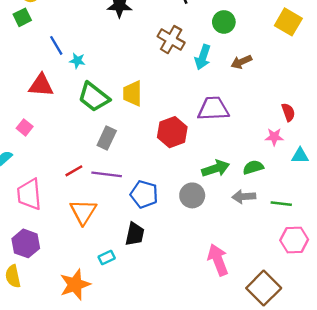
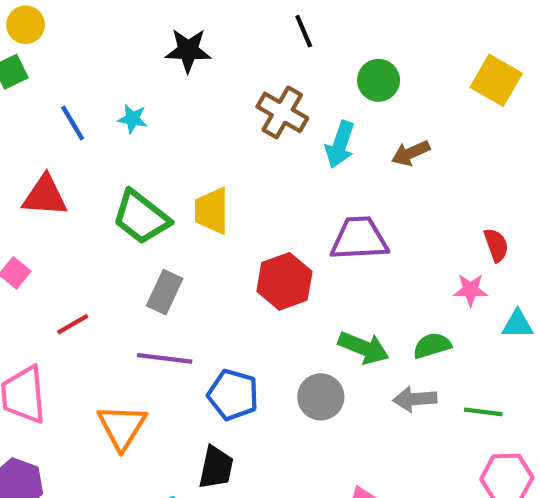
cyan star: (77, 61) -> (133, 119), moved
green arrow: (216, 168) -> (364, 348), turned 40
red line: (74, 171) -> (73, 324), moved

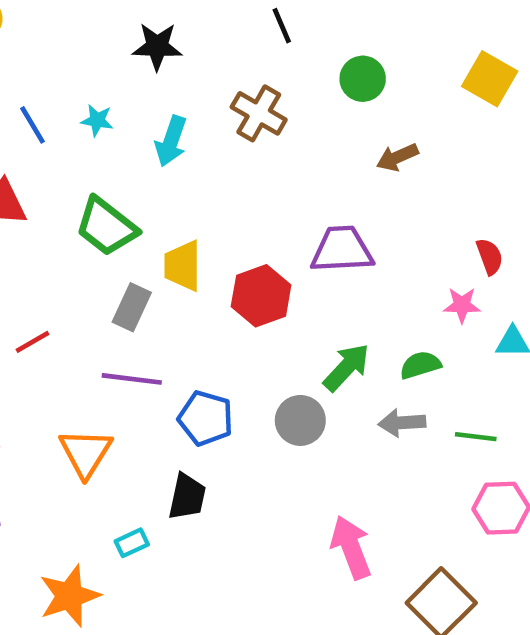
cyan arrow: (340, 144) -> (171, 141), moved
yellow trapezoid: (212, 211) -> (183, 266), moved
green arrow: (364, 348) -> (346, 367), turned -69

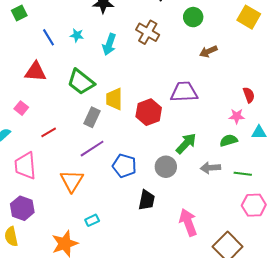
green semicircle: (420, 365) -> (229, 140), moved
purple line: (132, 379) -> (92, 149), turned -40
black trapezoid: (187, 497) -> (147, 200), moved

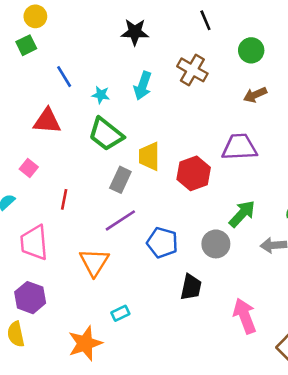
cyan star: (77, 35) -> (101, 95), moved
brown arrow: (208, 51) -> (255, 95), moved
red line: (49, 132) -> (64, 199), turned -49

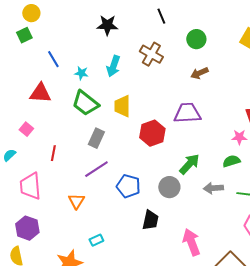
yellow trapezoid: (149, 156) -> (122, 106), moved
orange triangle: (94, 262) -> (76, 201), size x0.7

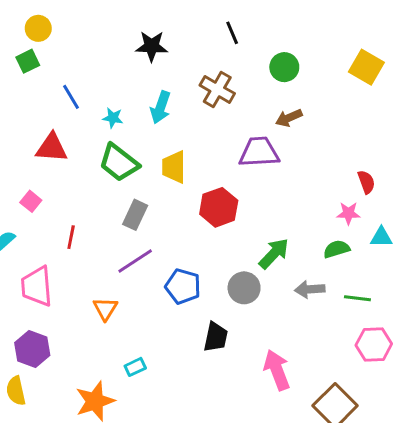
purple trapezoid: (187, 113) -> (259, 152), moved

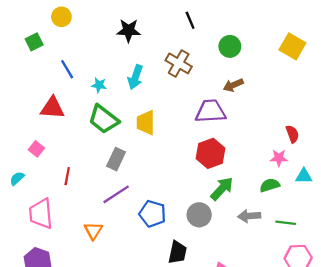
yellow circle: (38, 28) -> (61, 17), moved
red hexagon: (219, 207) -> (211, 153), moved

